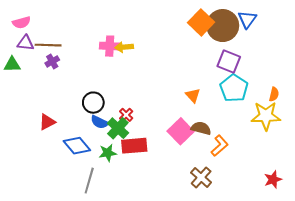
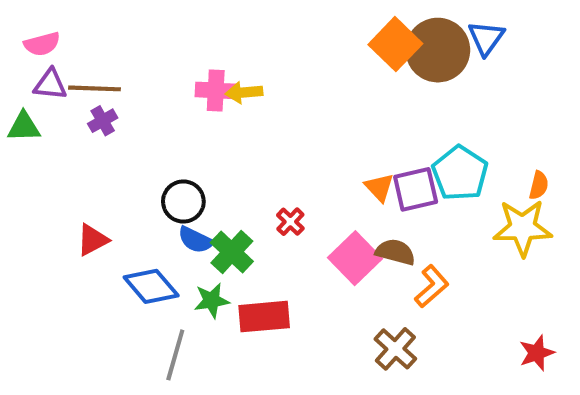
purple square: (229, 61) -> (416, 189), moved, turned -35
red cross: (126, 115) -> (290, 222), moved
red rectangle: (134, 146) -> (264, 317), moved

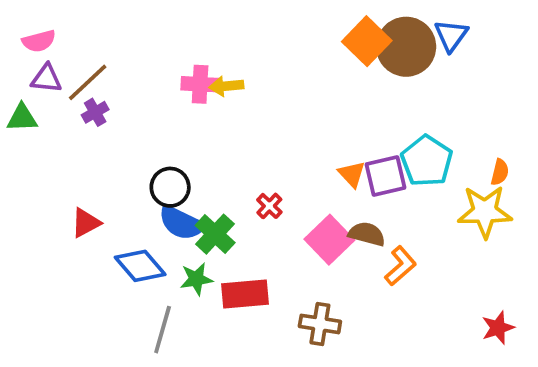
brown line: (95, 88) -> (88, 82), turned -45
blue semicircle: (195, 240) -> (181, 223), size x1.4
brown cross: (395, 349) -> (320, 324), moved, turned -33

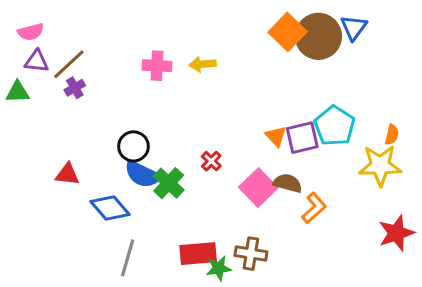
yellow arrow: (226, 86) -> (202, 64), moved
red triangle: (86, 223) -> (67, 174), turned 35
green star: (196, 279) -> (219, 268), moved
red rectangle: (245, 294) -> (198, 254), moved
red star: (498, 328) -> (396, 233), moved, size x1.4

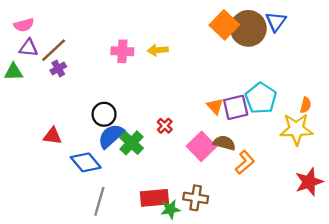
blue semicircle: (142, 174) -> (111, 136), turned 112

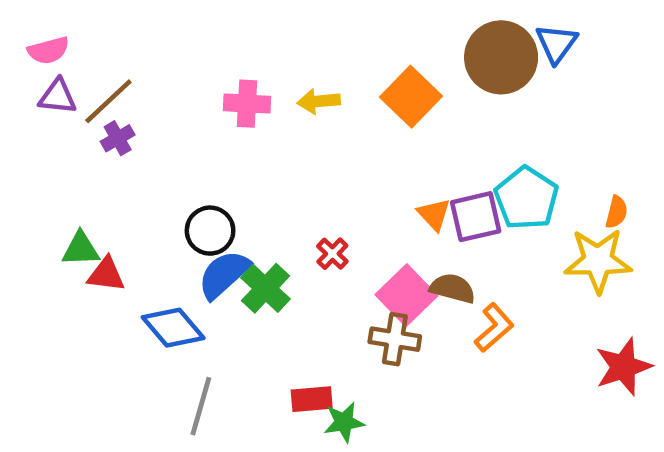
orange square: (224, 25) -> (411, 97), moved
green triangle: (14, 72) -> (81, 249), moved
red rectangle: (154, 198) -> (312, 399), size x0.7
brown cross: (196, 198) -> (395, 339), moved

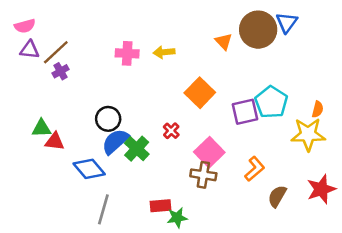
orange square: (411, 97) -> (200, 93), moved
orange triangle: (434, 214) -> (224, 41), moved
brown semicircle: (453, 288) -> (277, 196), moved, turned -75

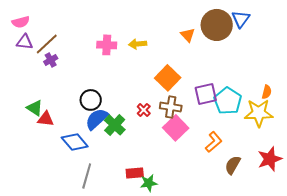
cyan pentagon: (271, 102) -> (228, 101), moved
green triangle: (41, 128) -> (35, 108), turned 36
brown cross: (203, 175) -> (171, 107), moved

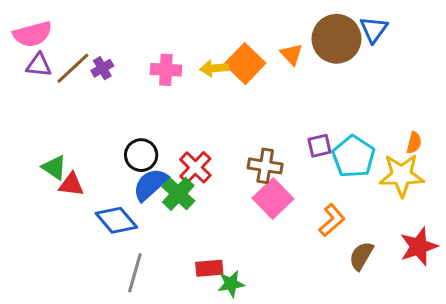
pink semicircle: (21, 22) -> (33, 34), size x1.4
purple cross: (51, 60) -> (102, 68), moved
orange square: (168, 78) -> (245, 64), moved
purple square: (206, 94) -> (319, 146), size x0.7
red cross: (144, 110) -> (195, 167), moved, size x1.5

